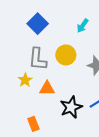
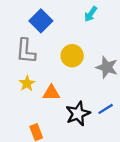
cyan arrow: (83, 26) -> (91, 14), moved
gray L-shape: (38, 59) -> (26, 51), moved

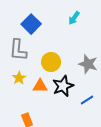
yellow circle: (72, 56) -> (51, 62), moved
black star: (78, 114) -> (63, 86), moved

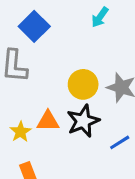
yellow circle: (51, 62) -> (83, 84), moved
yellow star: (19, 78) -> (20, 132), moved

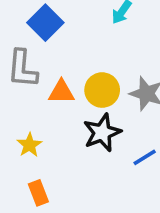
orange triangle: (48, 121) -> (61, 92), moved

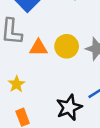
black star: (102, 133) -> (69, 107), moved

